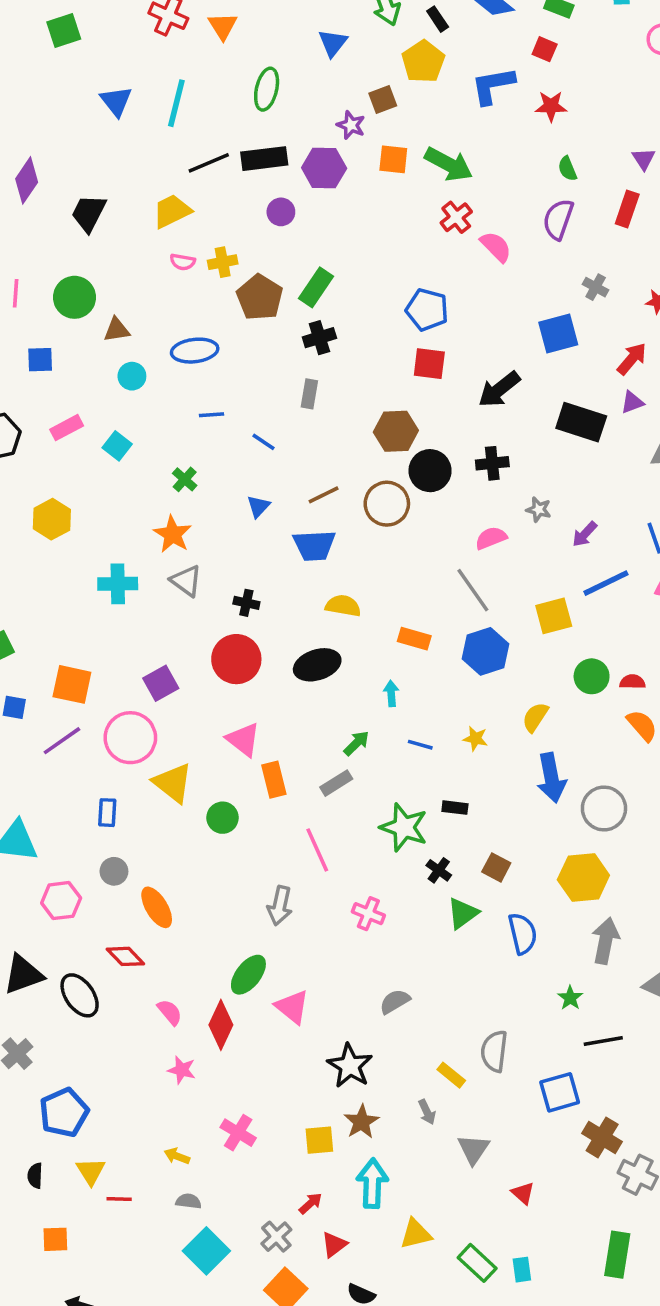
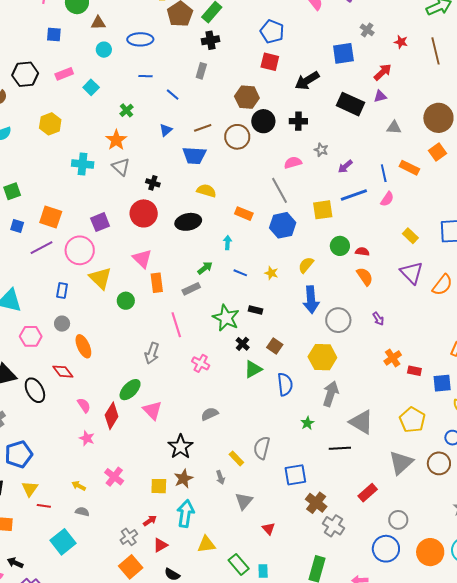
black line: (603, 1041) -> (340, 448), moved
cyan square: (206, 1251) -> (63, 542), moved

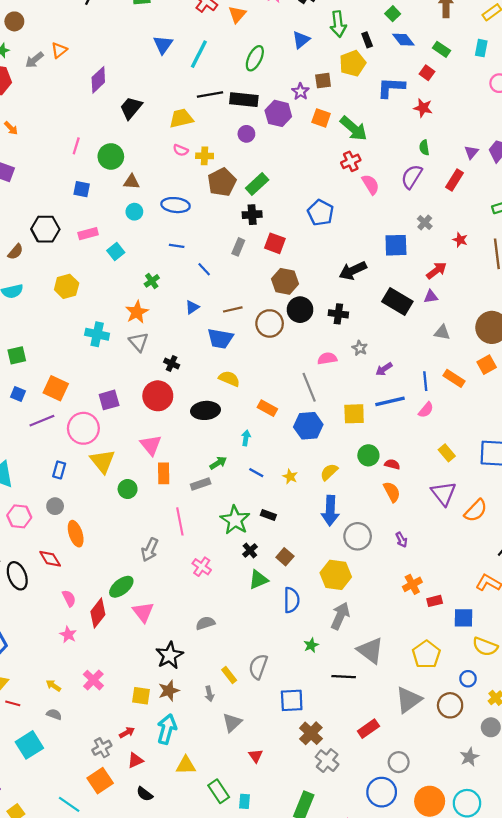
red square: (270, 62) -> (275, 243), moved
red rectangle: (414, 371) -> (435, 601), turned -32

